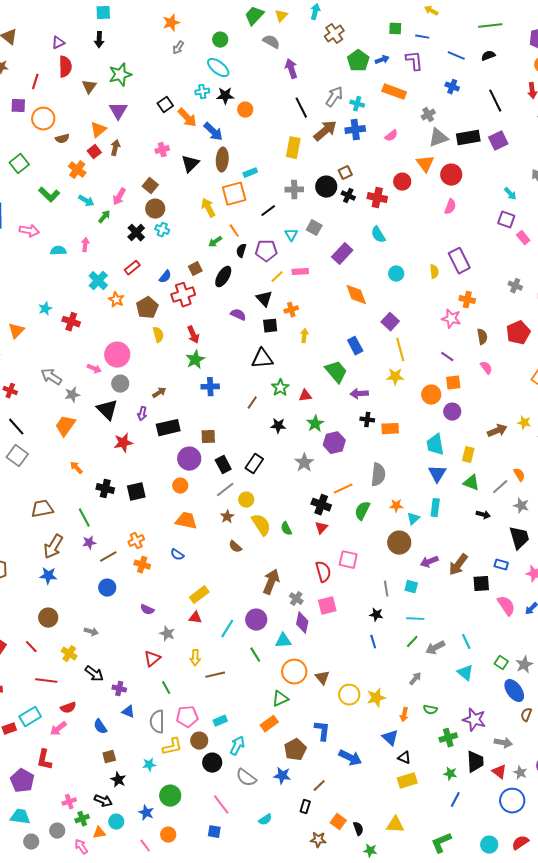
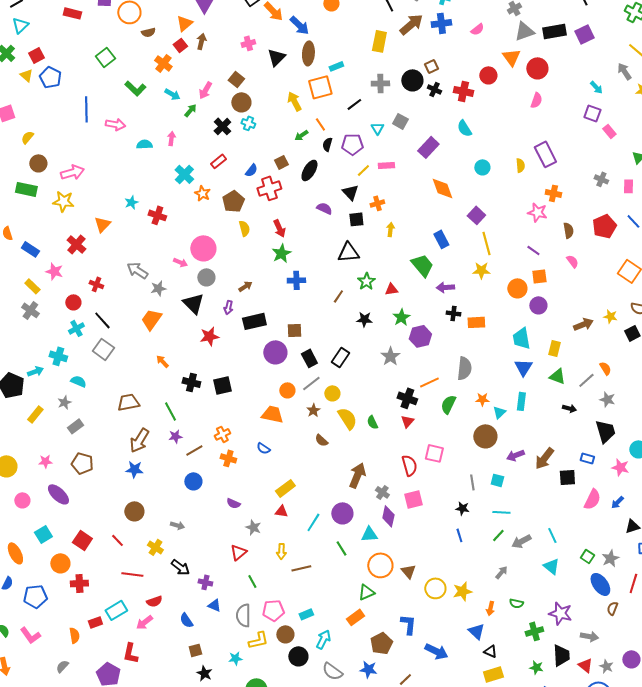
orange circle: (180, 486) -> (287, 390), moved
pink semicircle: (506, 606) -> (592, 499), turned 60

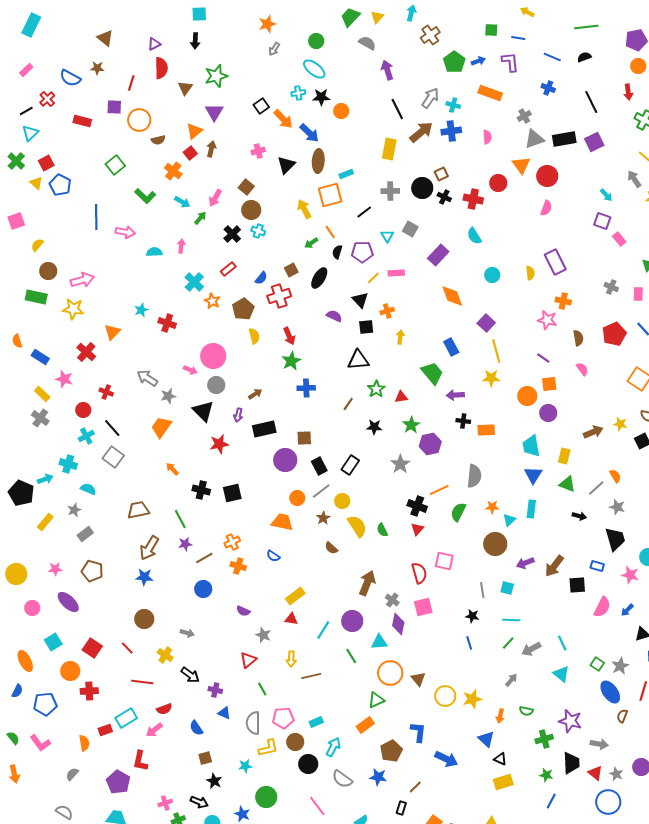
pink semicircle: (477, 29) -> (487, 137), turned -56

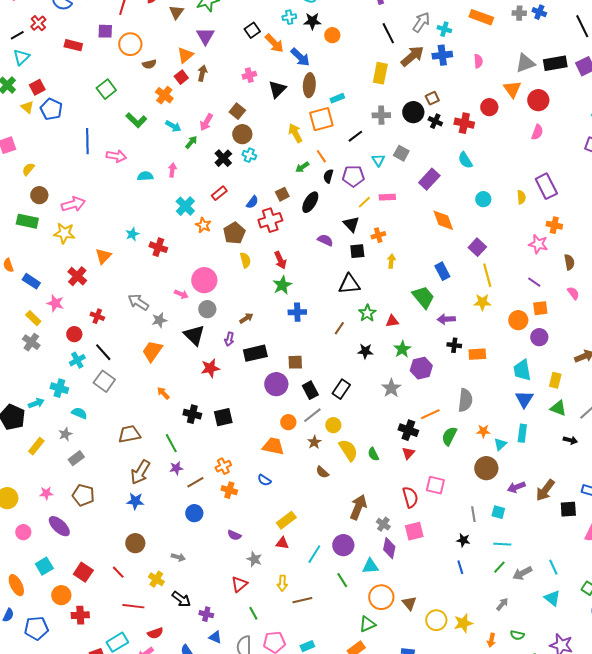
gray cross: (524, 116) -> (519, 13), moved, turned 32

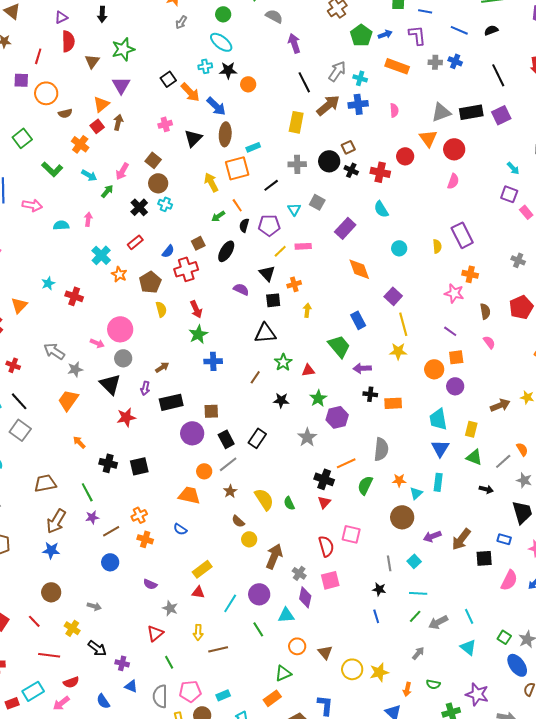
yellow circle: (333, 425) -> (249, 539), moved
cyan square: (498, 512) -> (414, 561), turned 32
orange circle: (381, 597) -> (297, 646), size x0.7

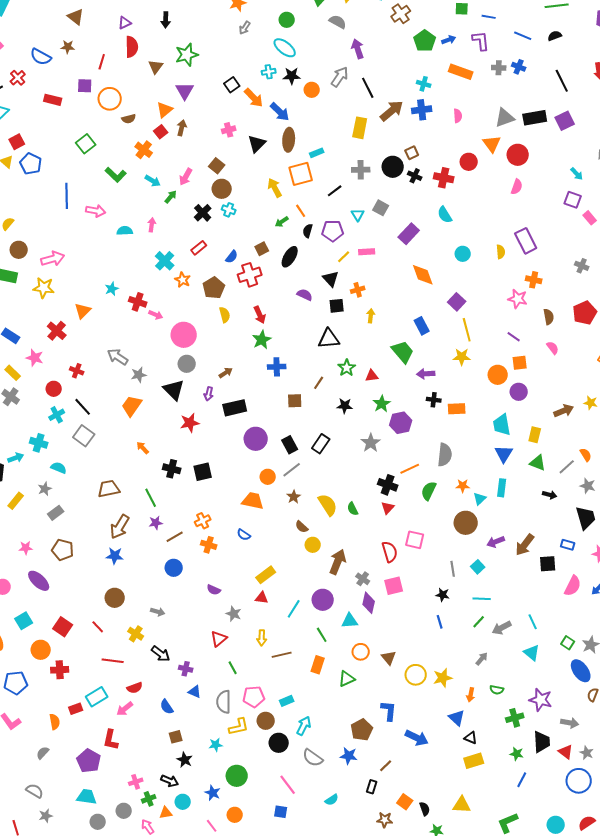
gray arrow: (337, 71) -> (340, 77), moved
pink arrow: (97, 343) -> (156, 315), moved
brown square: (211, 411) -> (295, 401), moved
orange rectangle: (272, 698) -> (318, 665), moved, turned -36

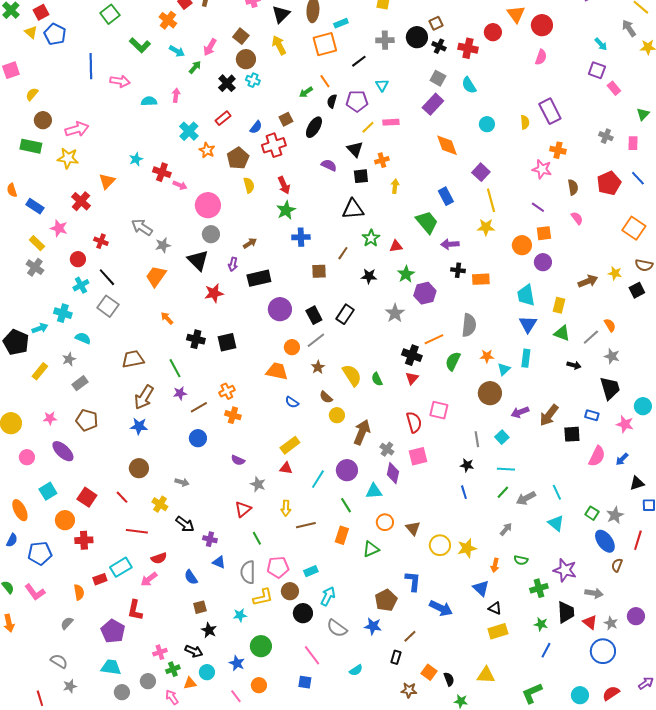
yellow arrow: (275, 188) -> (279, 45), moved
gray square: (381, 208) -> (438, 78), moved
blue semicircle: (244, 535) -> (292, 402), moved

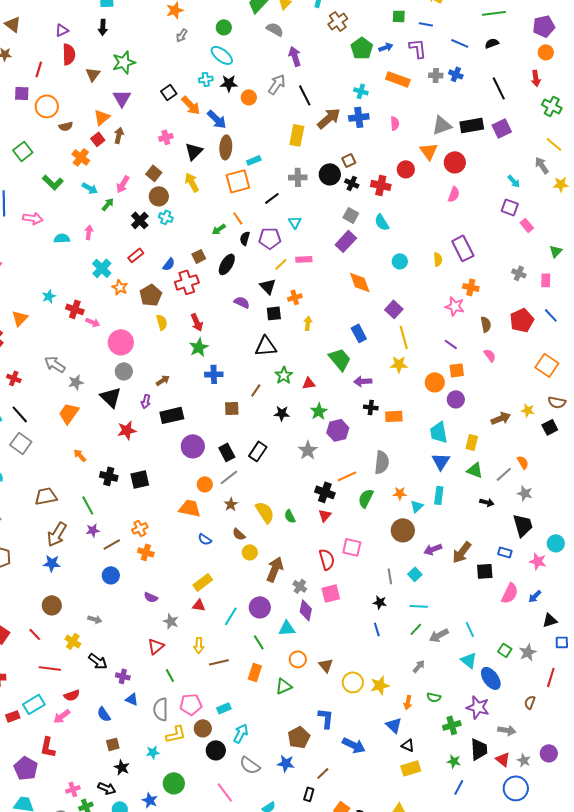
blue ellipse: (605, 541) -> (491, 678), moved

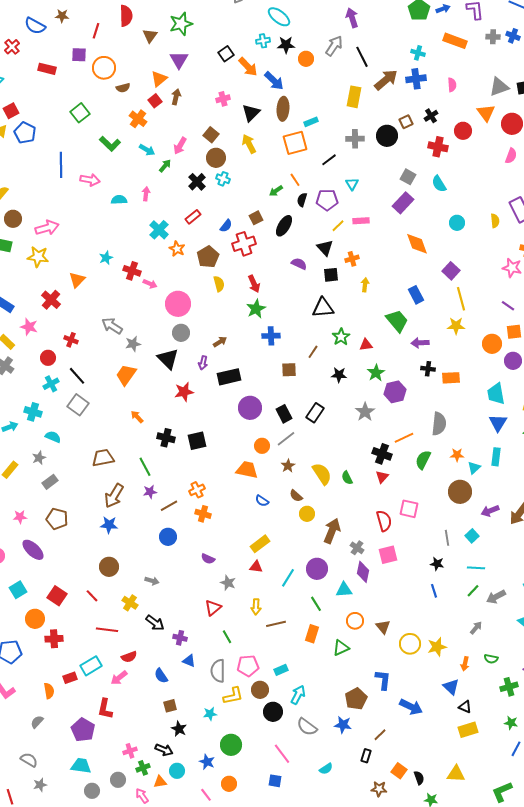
black cross: (352, 183) -> (431, 116), moved, turned 32

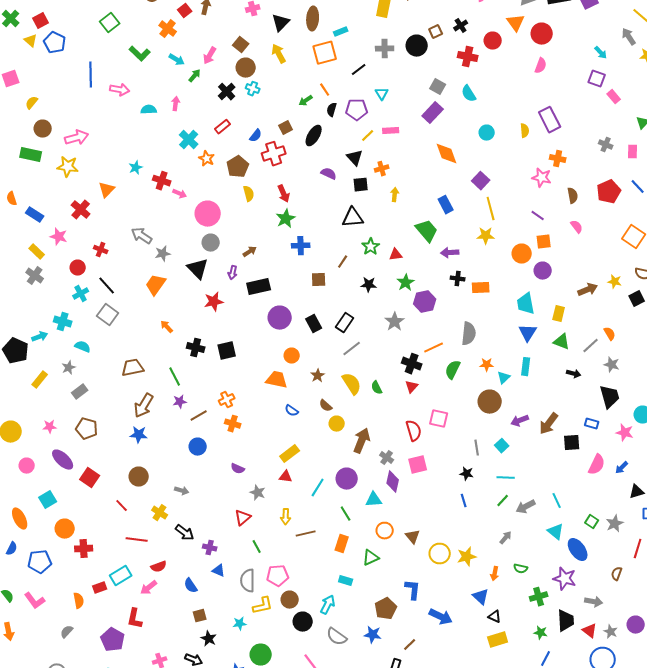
gray line: (286, 439) -> (352, 349), moved
red square: (57, 596) -> (90, 478), moved
cyan rectangle: (281, 670) -> (346, 581), moved, turned 40

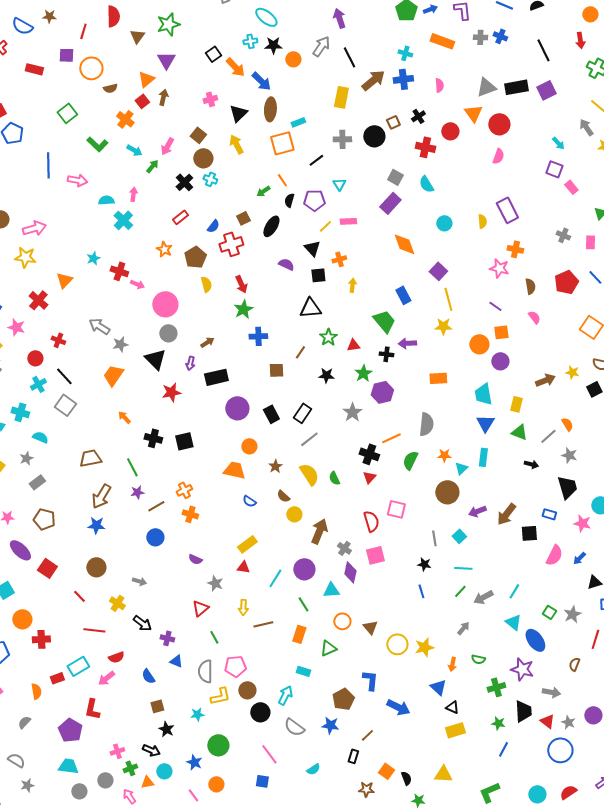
cyan cross: (189, 140) -> (123, 220), moved
black cross: (458, 279) -> (386, 354), moved
cyan line: (557, 501) -> (514, 591), turned 56

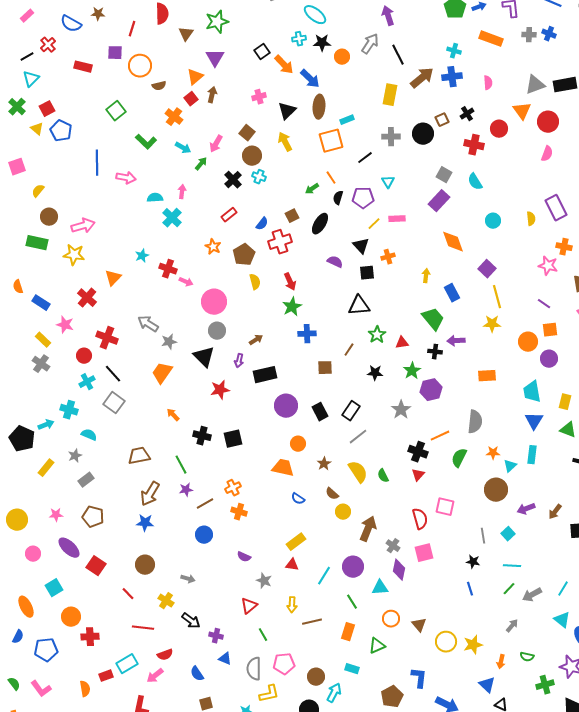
yellow arrow: (352, 285) -> (426, 276), moved
red cross: (58, 340) -> (107, 338), size x1.5
brown arrow: (506, 514) -> (555, 512), size x0.7
brown circle: (247, 690) -> (316, 677), moved

